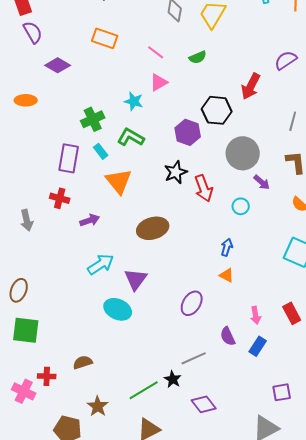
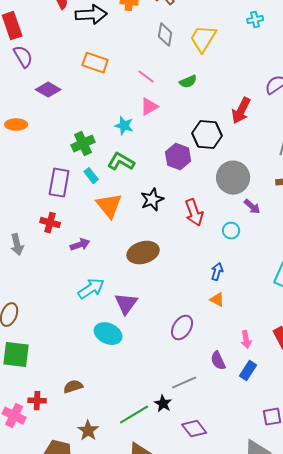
black star: (176, 172) -> (152, 200), moved

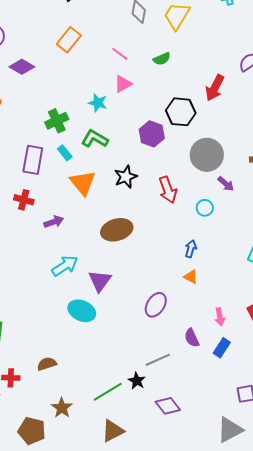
orange rectangle: (95, 63) -> (69, 40), turned -70

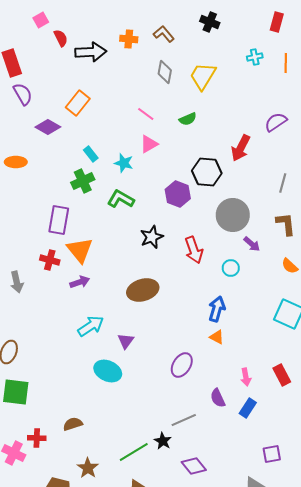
orange rectangle: (69, 40) -> (78, 103), moved
cyan rectangle: (65, 153) -> (91, 154), moved
orange triangle: (83, 183) -> (80, 250), moved
blue arrow: (191, 249) -> (217, 309), size x1.4
purple triangle: (100, 281) -> (126, 341), size x0.7

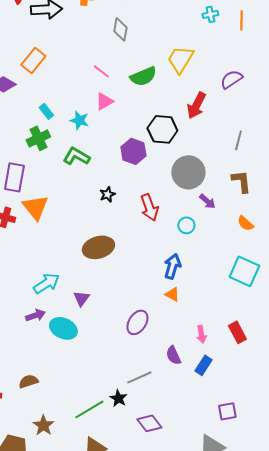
yellow trapezoid: (203, 76) -> (180, 59), moved
green semicircle: (188, 119) -> (143, 76), size x1.5
black star: (152, 237) -> (107, 194), size x0.7
purple arrow: (80, 282) -> (35, 315), moved

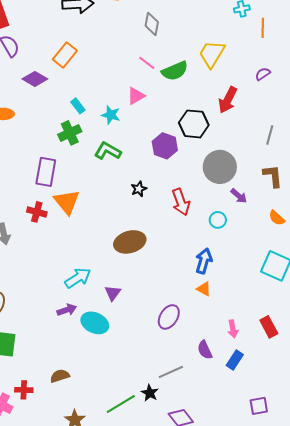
orange line: (241, 20) -> (263, 28), moved
pink line: (101, 71) -> (147, 63), moved
purple semicircle: (231, 79) -> (263, 74), size x0.7

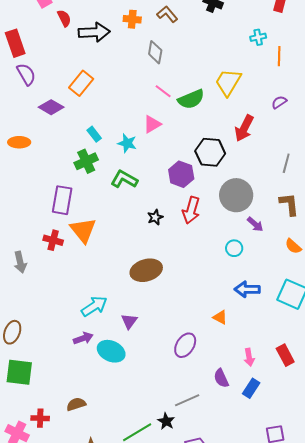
gray diamond: (152, 24) -> (155, 52), moved
red arrow: (181, 202) -> (191, 210), moved, turned 36
blue arrow: (204, 261) -> (247, 289), moved, turned -105

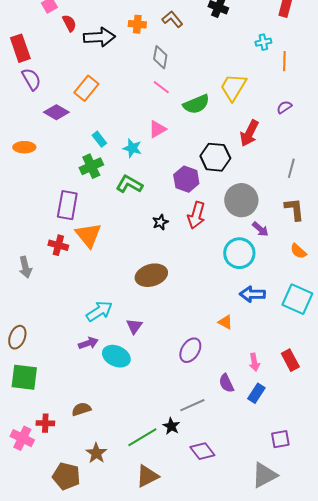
pink line: (163, 91) -> (161, 87), moved
cyan circle: (234, 248) -> (239, 253), size x1.8

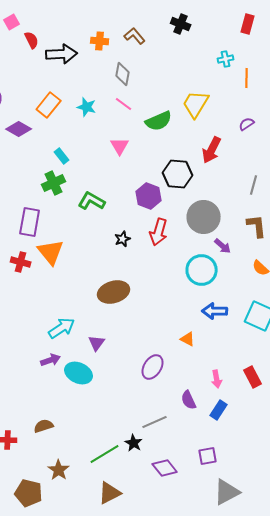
pink triangle: (157, 129) -> (120, 146), turned -30
cyan star: (132, 148) -> (87, 107), moved
purple square: (280, 439) -> (208, 456), moved

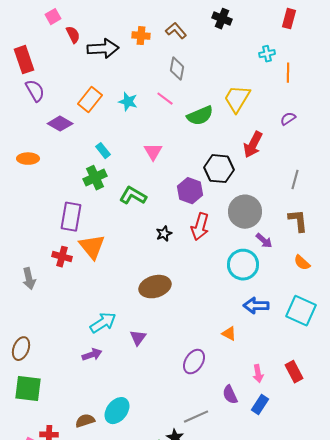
gray diamond: (123, 74) -> (177, 69), moved
pink triangle: (120, 146) -> (153, 152), moved
cyan ellipse: (79, 373) -> (117, 411), moved, turned -76

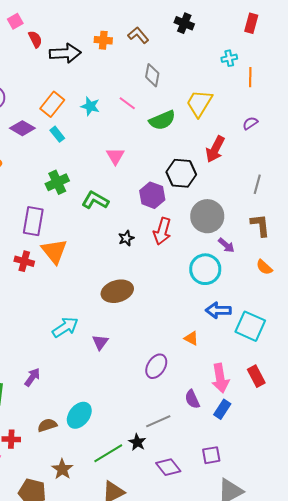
gray diamond: (177, 69) -> (152, 75), moved
cyan rectangle: (103, 151) -> (57, 134), moved
cyan square: (301, 311) -> (250, 326), moved
purple arrow: (92, 355) -> (32, 377), moved, turned -36
pink arrow: (258, 374) -> (220, 378), size x1.6

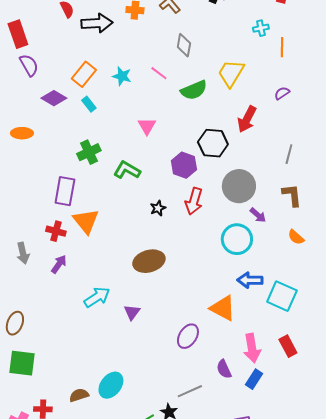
orange triangle: (191, 338) -> (223, 308), size x1.8
purple arrow: (32, 377) -> (59, 264), moved

